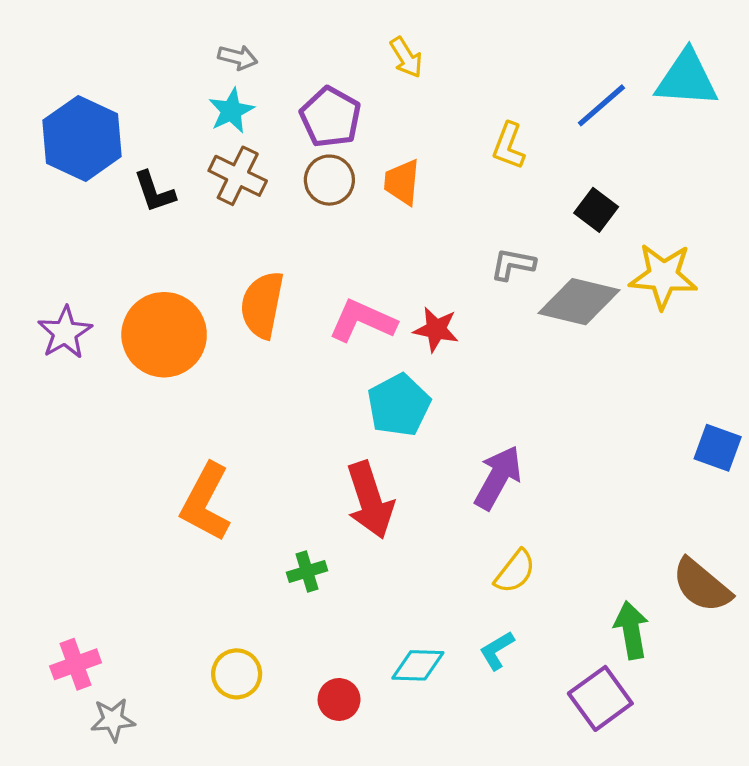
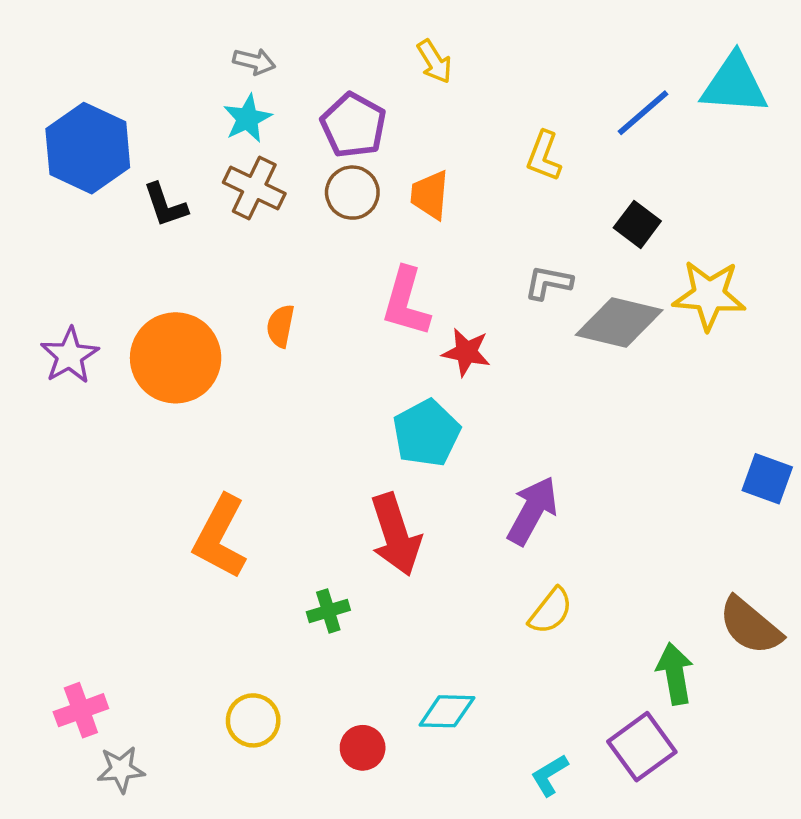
orange semicircle: (262, 305) -> (280, 326), size x0.6
pink L-shape: (362, 321) -> (406, 302), moved, turned -98
cyan L-shape: (497, 650) -> (550, 775), moved

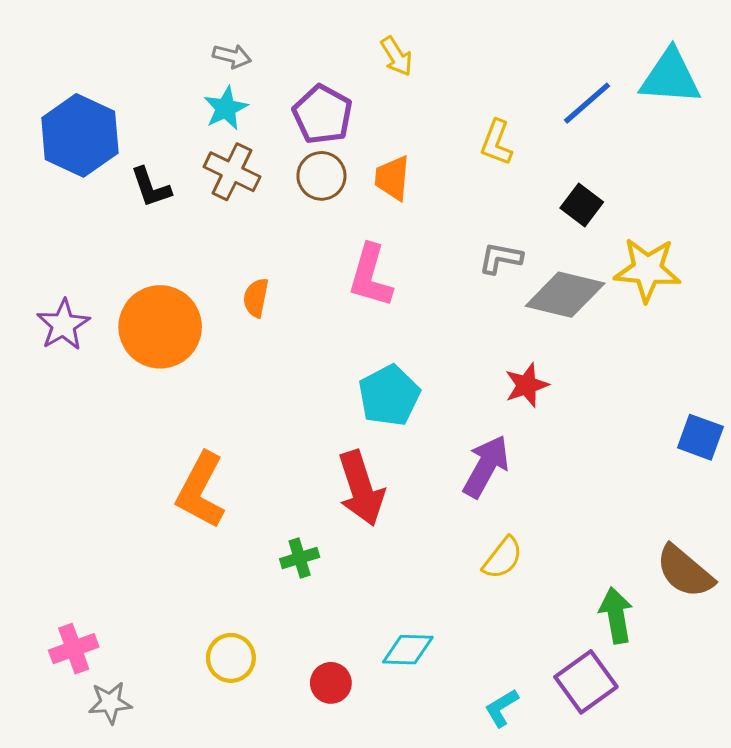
red star: (466, 352) -> (527, 385), moved, turned -30

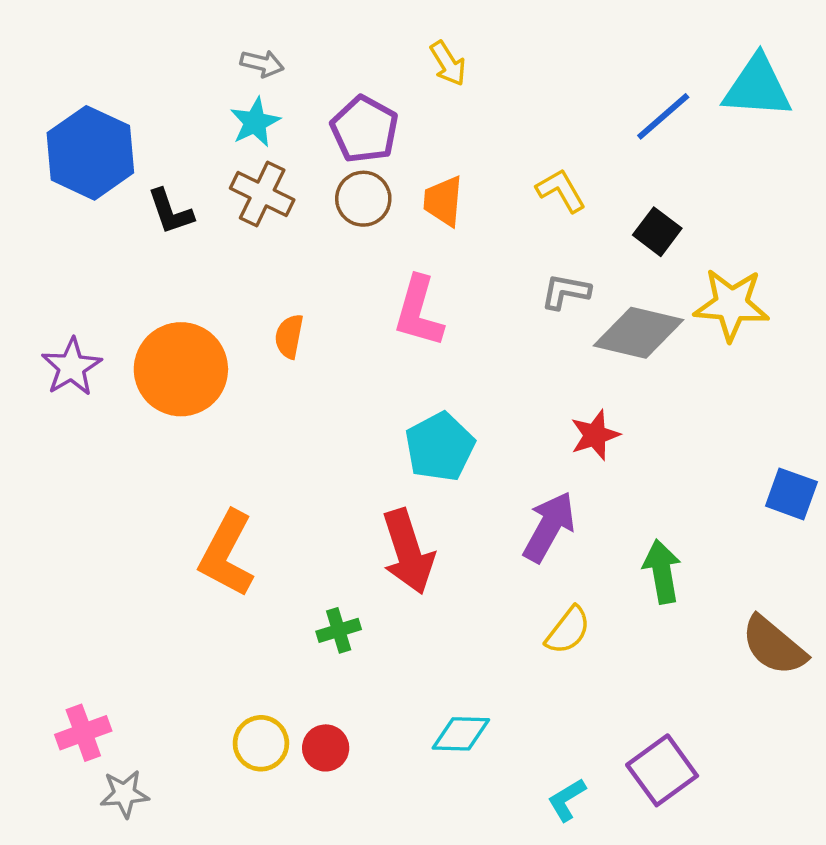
yellow L-shape: (496, 143) -> (561, 190), moved, turned 129
green arrow: (616, 615) -> (662, 572), moved
red circle: (331, 683) -> (326, 748), moved

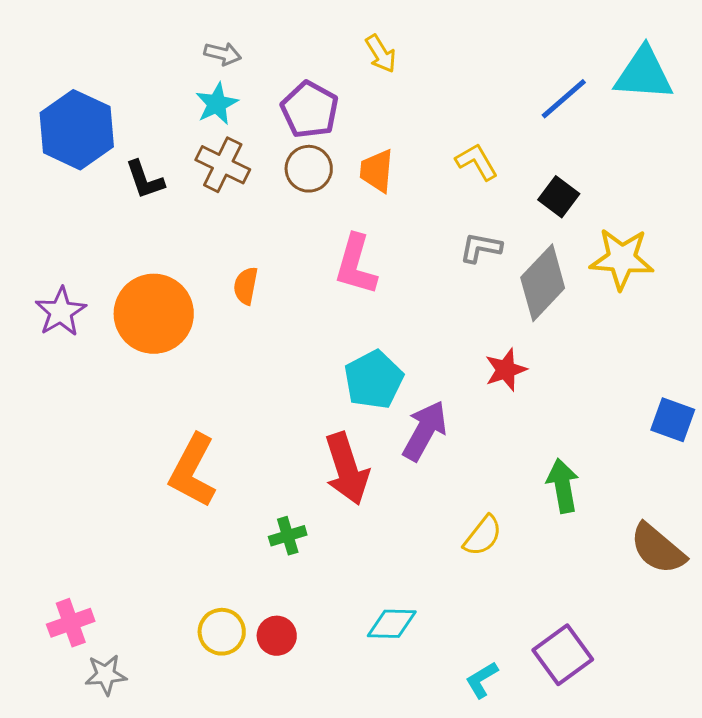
gray diamond: (639, 333) -> (543, 283), turned -60
purple arrow: (549, 527) -> (425, 431), moved

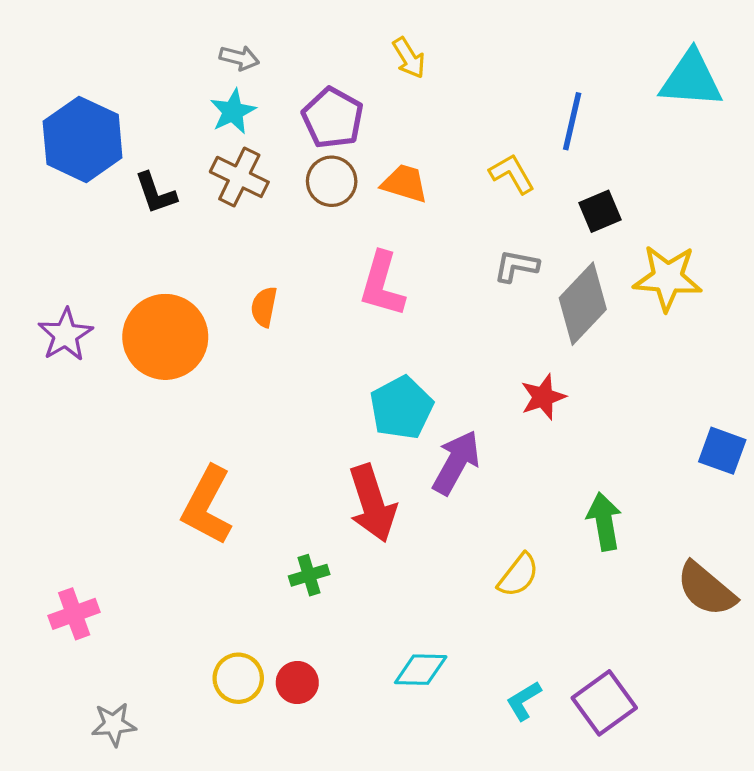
blue line: (564, 99) -> (572, 121), moved, turned -36
orange trapezoid: (377, 171) -> (405, 183), turned 102
black square: (559, 197) -> (600, 211), turned 30
pink cross: (71, 623) -> (74, 614), moved
cyan L-shape: (482, 680) -> (524, 701), moved

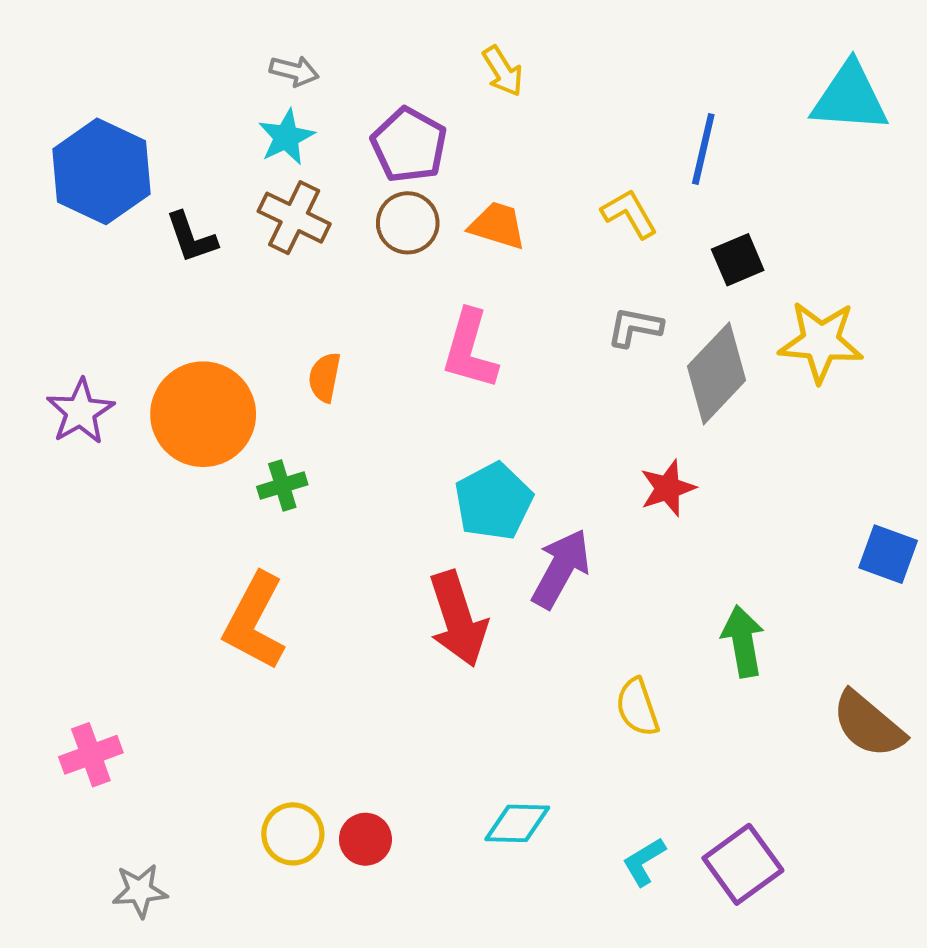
green cross: (309, 575) -> (282, 486), moved
yellow semicircle: (518, 575) -> (637, 707), turned 123

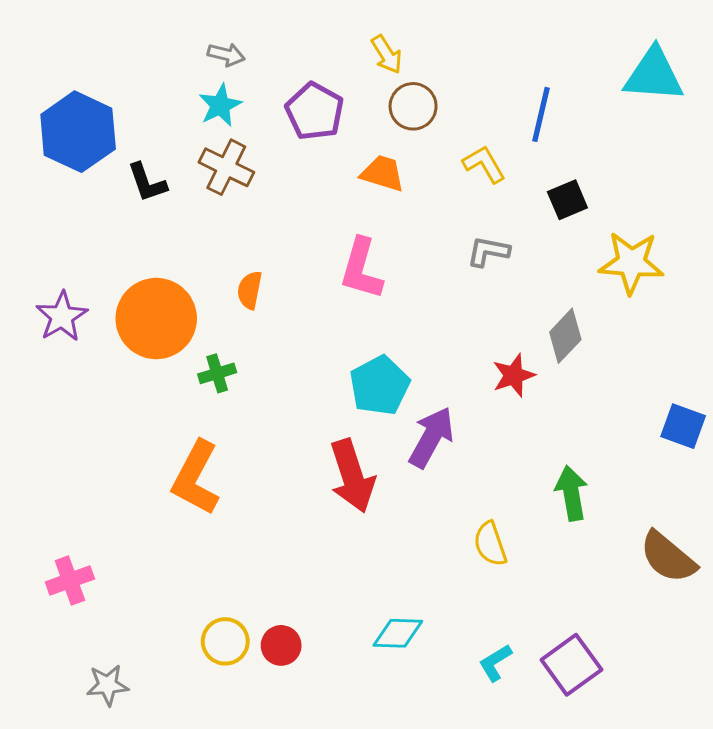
brown circle: (408, 223) -> (413, 106), moved
gray diamond: (717, 373) -> (565, 336), moved, size x0.7

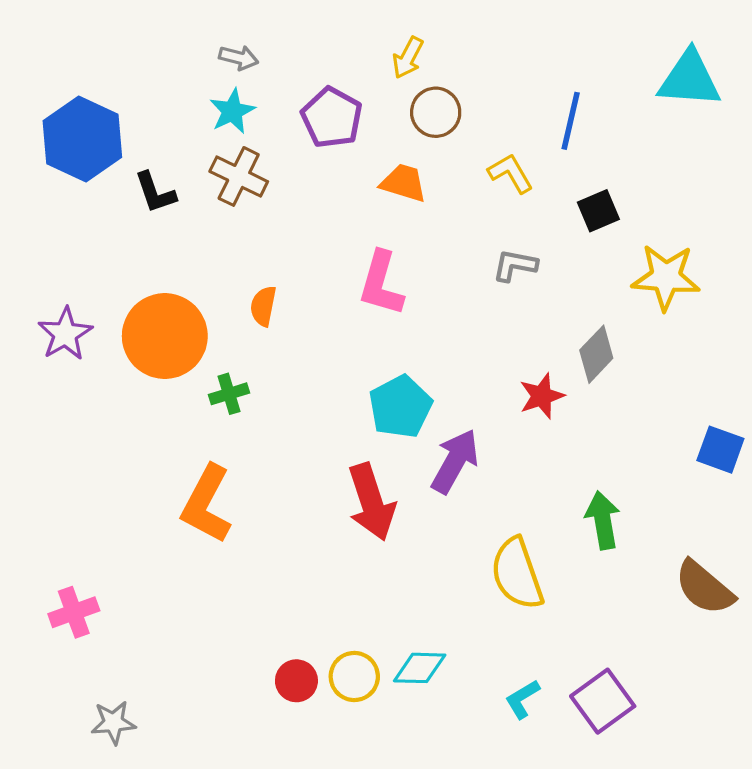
yellow arrow: (387, 55) -> (408, 58), turned 60
yellow semicircle: (490, 544) -> (517, 574), size x1.5
yellow circle: (225, 641) -> (354, 677), moved

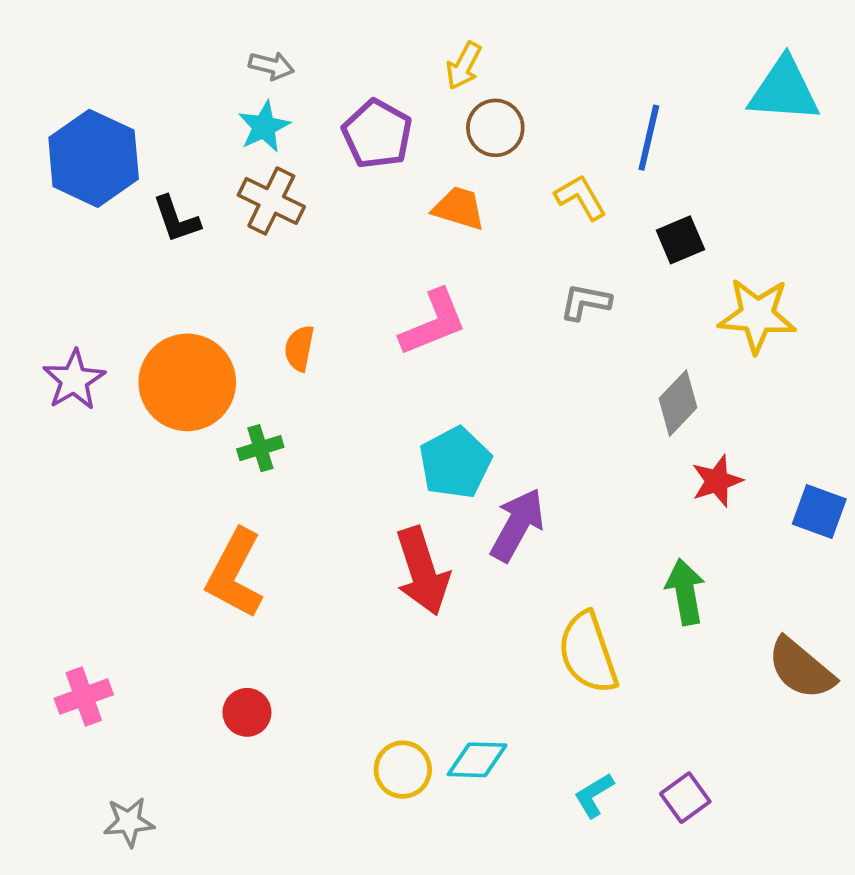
pink L-shape: (381, 284) -> (433, 323), turned -128
red star: (542, 396) -> (717, 481), moved
red circle: (296, 681) -> (247, 712), moved
purple square: (603, 701) -> (685, 798), size x0.7

